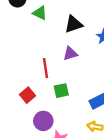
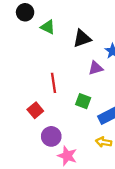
purple triangle: (70, 53) -> (96, 68), moved
green square: (61, 91) -> (83, 101), moved, turned 32

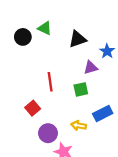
black circle: (25, 12) -> (23, 37), moved
green square: (83, 101) -> (81, 89), moved, turned -32
yellow arrow: (104, 142) -> (79, 126), moved

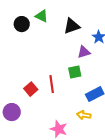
red line: (50, 82) -> (52, 84), moved
yellow arrow: (79, 126) -> (84, 115), moved
purple circle: (48, 133) -> (12, 112), moved

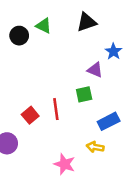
black triangle: (72, 26) -> (87, 22), moved
purple triangle: (84, 52) -> (95, 70), turned 40

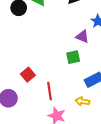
red line: (56, 109) -> (50, 91), moved

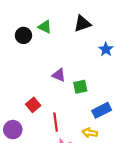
purple triangle: (82, 37) -> (59, 75), moved

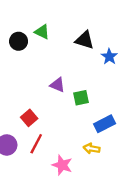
black triangle: (82, 24) -> (85, 40), moved, turned 36
red line: (56, 122) -> (36, 144), moved, turned 36

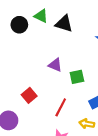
black triangle: (85, 40) -> (64, 24), moved
red line: (36, 144) -> (61, 107), moved

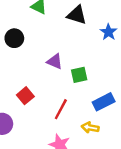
black triangle: (64, 24) -> (77, 15), moved
black circle: (19, 25) -> (14, 38), moved

